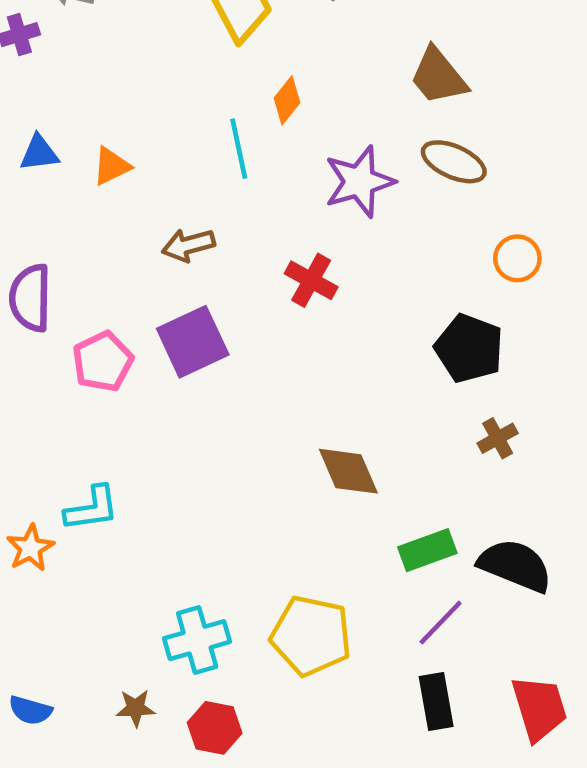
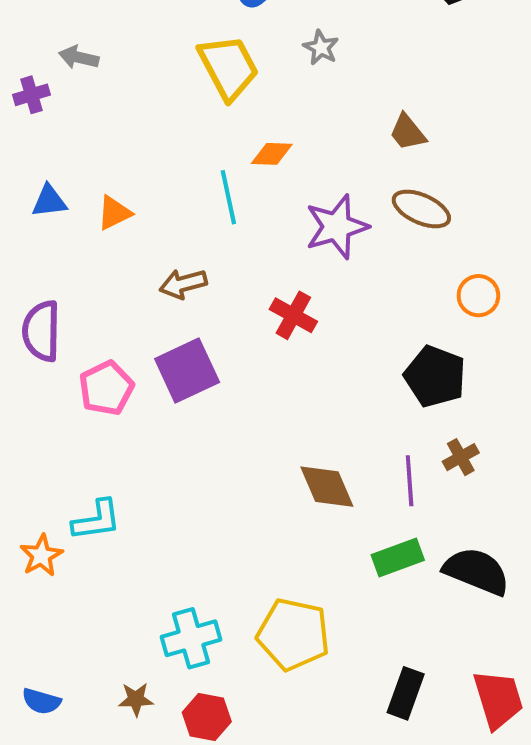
brown trapezoid: (438, 76) -> (408, 132), size x0.7
orange diamond: (287, 100) -> (272, 154), turned 54
purple line: (441, 623) -> (410, 481), moved, turned -48
black rectangle: (436, 702) -> (406, 693), turned 30

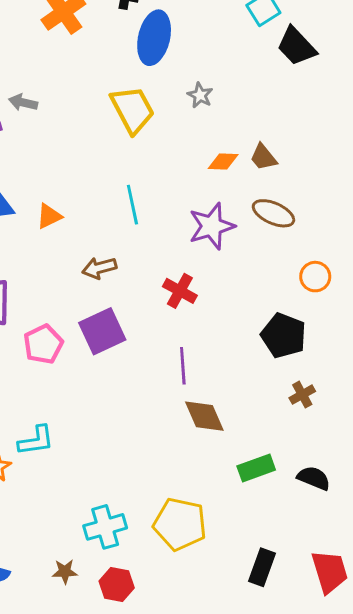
orange diamond: (272, 154) -> (223, 161), moved
purple line: (410, 481) -> (183, 366), moved
black semicircle: (476, 571) -> (314, 478), size x0.7

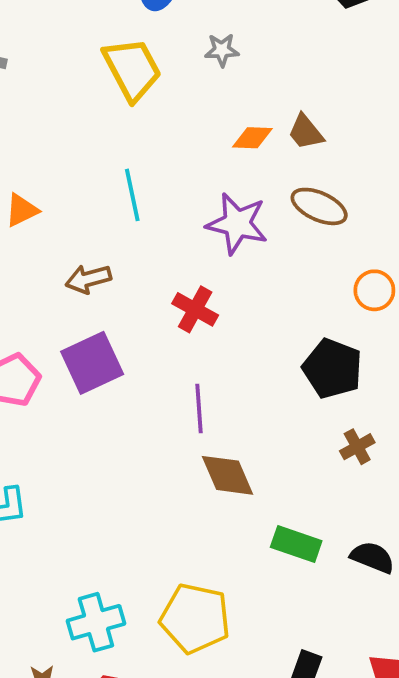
gray star: (200, 95) -> (222, 50), turned -30
purple star: (212, 226) -> (237, 224), turned 30
green rectangle: (256, 468) -> (296, 544), turned 39

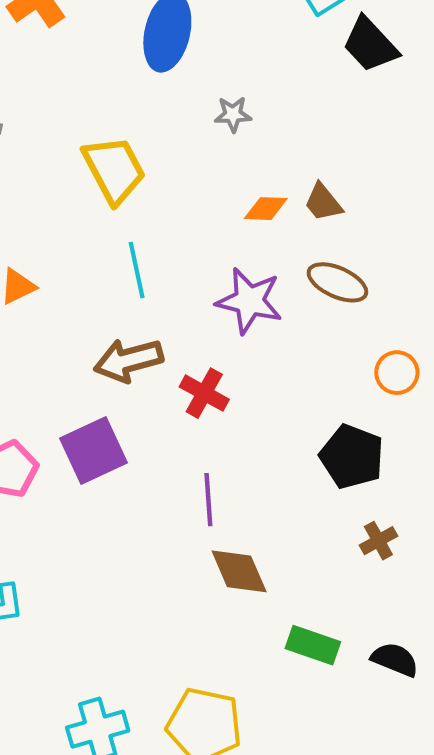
yellow trapezoid: (132, 69) -> (114, 170), moved
brown arrow: (88, 279) -> (128, 360), moved, size x1.4

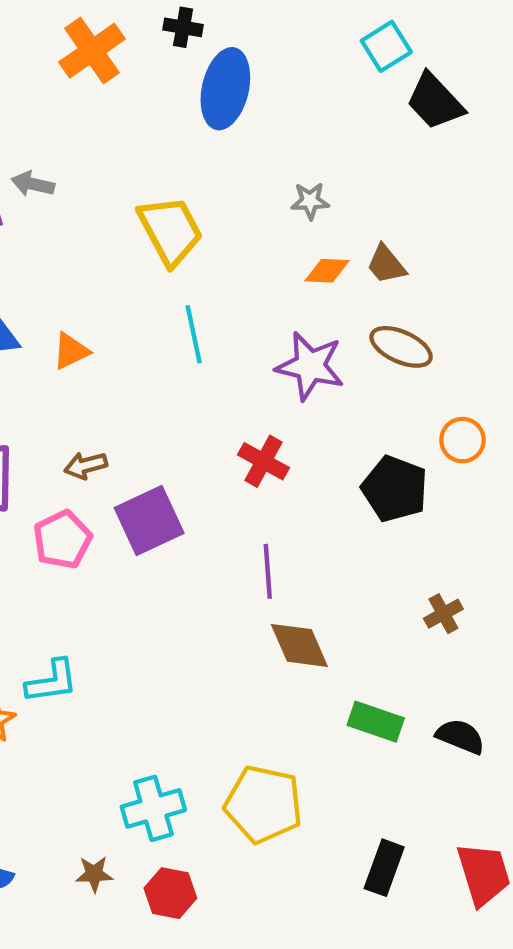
gray star: (233, 114) -> (310, 201), moved
brown arrow: (128, 360) -> (86, 465), moved, size x0.6
black pentagon: (352, 457) -> (395, 489), moved

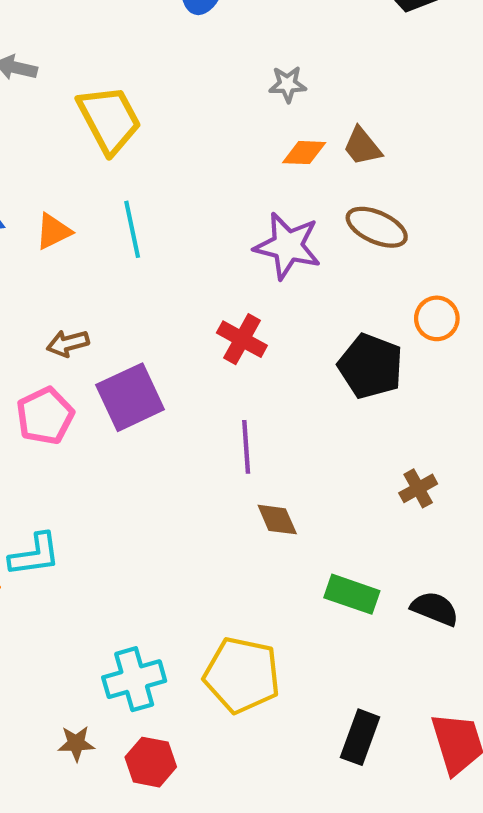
yellow trapezoid: (170, 231) -> (109, 119), moved
cyan line: (194, 334) -> (132, 229), moved
brown diamond: (299, 645) -> (277, 520), size x0.7

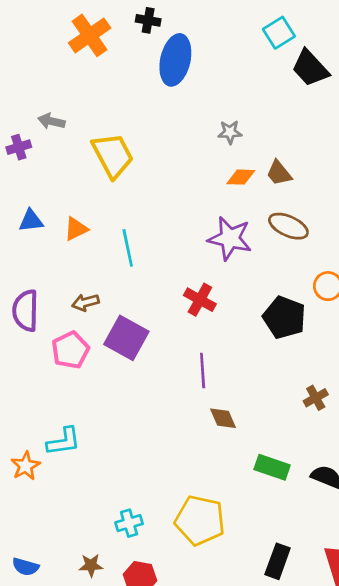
cyan line: (132, 229) -> (128, 248), moved
purple square: (130, 397) -> (126, 338), turned -36
cyan cross: (134, 679) -> (129, 523), size x0.7

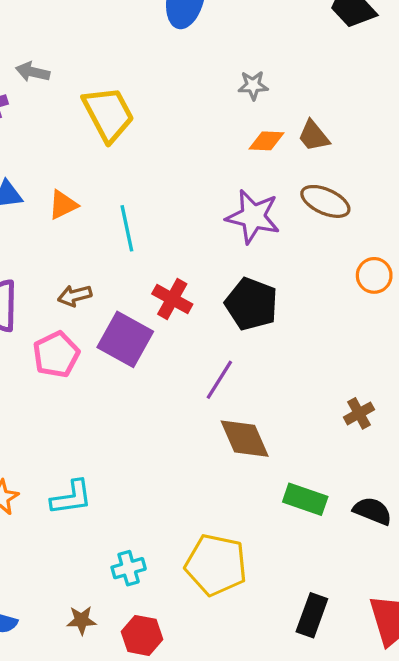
red cross: (200, 300) -> (172, 299), moved
black pentagon: (284, 317) -> (251, 304), moved
purple line: (203, 371) -> (219, 380), turned 36
brown diamond: (223, 418) -> (245, 439), size x1.5
cyan L-shape: (64, 441) -> (71, 497), moved

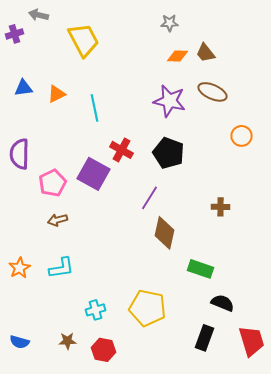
brown arrow: (75, 296) -> (58, 220), moved
brown cross: (359, 413) -> (220, 207), moved, turned 30
brown diamond: (245, 439) -> (164, 233), turned 36
black semicircle: (372, 511) -> (222, 303), moved

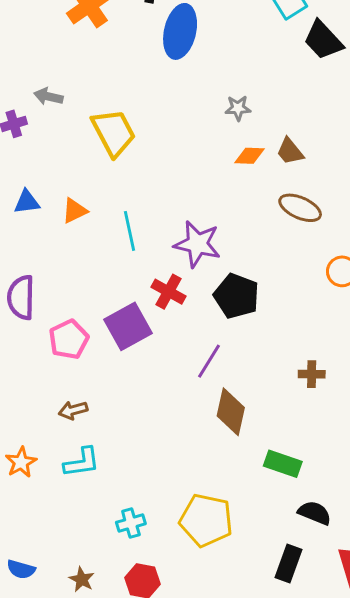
purple star: (170, 101) -> (197, 244), moved
purple square: (94, 174) -> (128, 326), turned 32
brown arrow: (58, 220) -> (73, 410), moved
brown star: (68, 341) -> (82, 579), moved, turned 30

